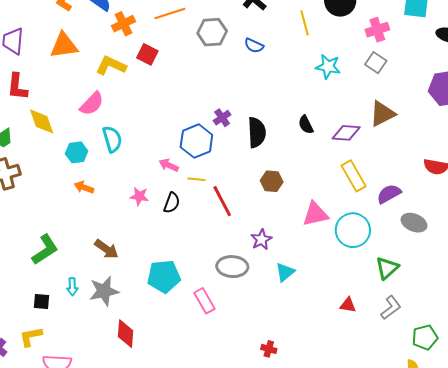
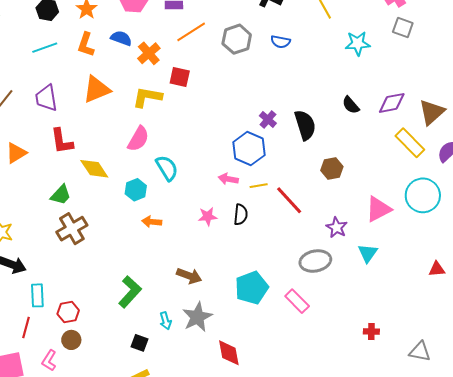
brown triangle: (382, 114) -> (432, 112), moved
pink triangle: (315, 214) -> (378, 209), moved
black square: (42, 301) -> (140, 343), turned 30

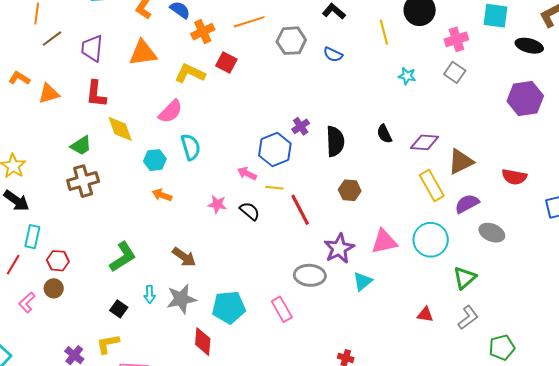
cyan star: (358, 43) -> (407, 76), size x0.7
black semicircle: (241, 215) -> (250, 211), turned -70
purple star: (337, 227) -> (339, 248), size x1.4
cyan pentagon: (252, 288) -> (229, 307), moved

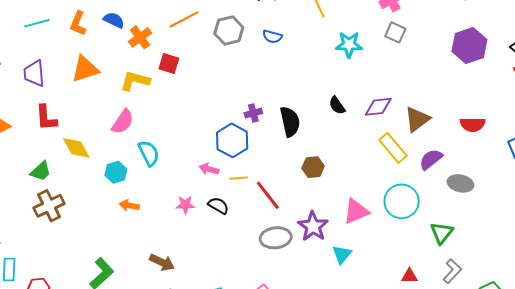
cyan star: (407, 76) -> (349, 45), size x1.5
purple cross: (301, 126) -> (253, 113), turned 30
gray ellipse: (310, 275) -> (276, 238), moved

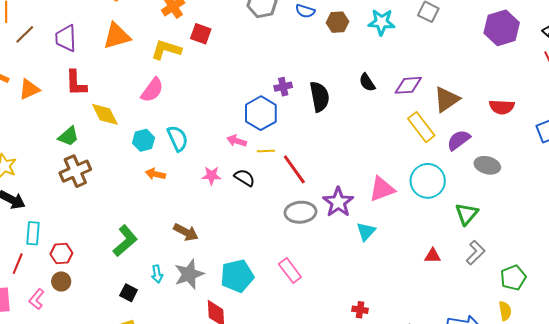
cyan semicircle: (149, 153) -> (177, 138), moved
brown hexagon: (313, 167) -> (338, 22), moved

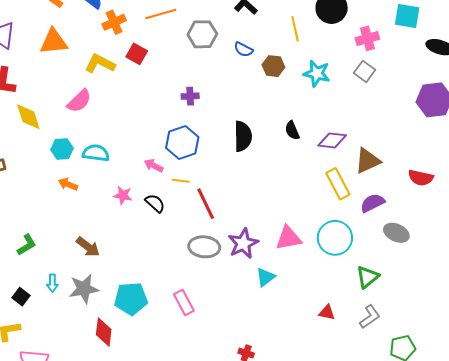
purple cross: (283, 87) -> (190, 96), moved
cyan semicircle: (177, 138) -> (96, 153), turned -68
green L-shape: (125, 241) -> (27, 245), size x0.7

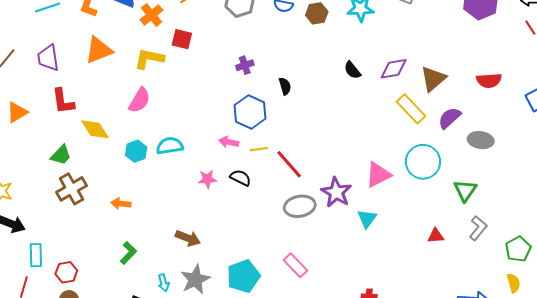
black semicircle: (243, 136) -> (285, 86), moved, size x0.6
orange arrow: (68, 184) -> (121, 204), moved

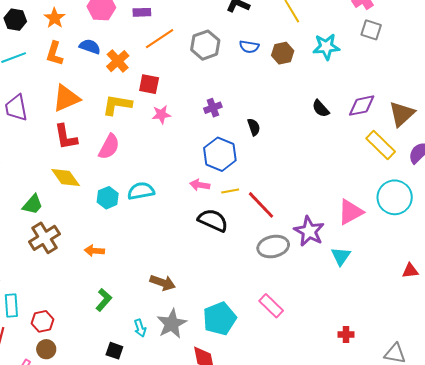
red L-shape: (63, 101) -> (66, 137), moved
black semicircle: (240, 178) -> (213, 220), size x1.4
pink star: (207, 179) -> (161, 114), moved

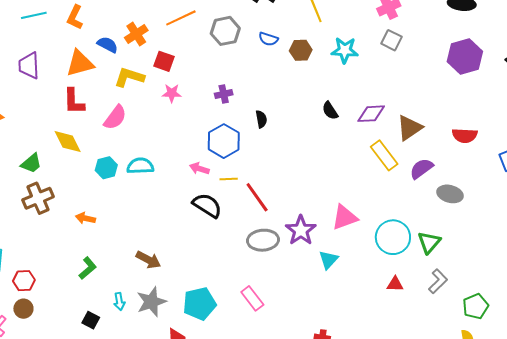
blue semicircle: (90, 47) -> (108, 45), moved
cyan circle: (395, 197) -> (393, 237), moved

